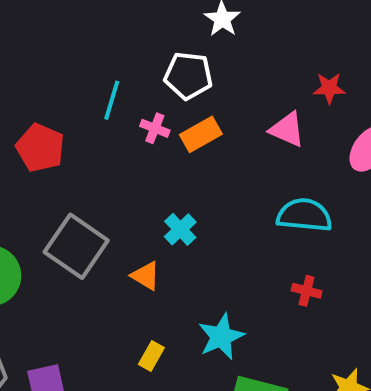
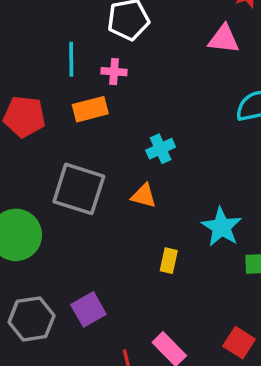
orange rectangle: (201, 134) -> (90, 109), moved, turned 32
cyan cross: (180, 229) -> (161, 149), turned 36

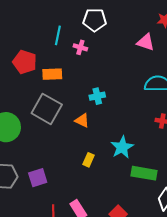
orange rectangle: (90, 109) -> (52, 74), moved

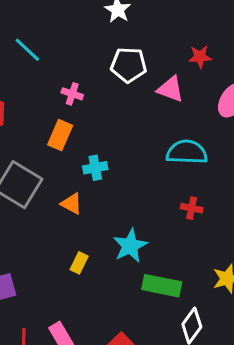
white pentagon: (95, 20) -> (129, 65), moved
cyan line: (58, 35) -> (27, 50), moved, turned -60
orange rectangle: (52, 74) -> (60, 135), moved, turned -66

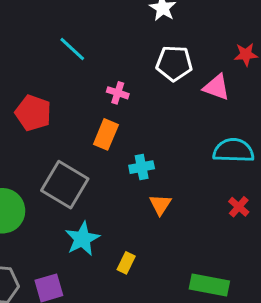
orange triangle: (72, 204) -> (160, 205), moved, turned 35
red cross: (192, 208) -> (239, 207), turned 30
cyan star: (130, 246) -> (82, 239), moved

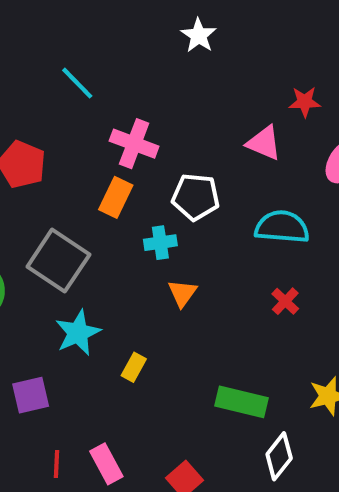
white pentagon: (174, 63) -> (196, 197), moved
pink cross: (118, 93) -> (134, 144), size x1.6

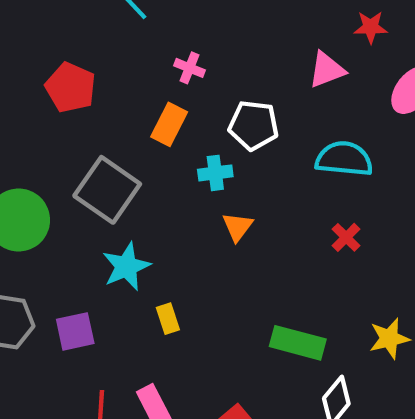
pink triangle: (264, 143) -> (327, 70), turned -45
pink cross: (134, 144) -> (190, 68), size x0.6
yellow rectangle: (134, 367) -> (168, 319), moved, turned -48

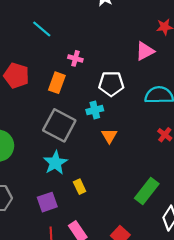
orange rectangle: (169, 124) -> (57, 83), moved
gray square: (107, 190) -> (59, 125), moved
purple square: (75, 331) -> (47, 202), moved
green rectangle: (298, 343) -> (147, 191), turned -60

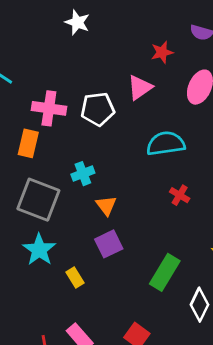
pink cross: (75, 58) -> (49, 108), size x1.6
white pentagon: (111, 84) -> (98, 109), moved
purple square: (47, 202) -> (109, 244), moved

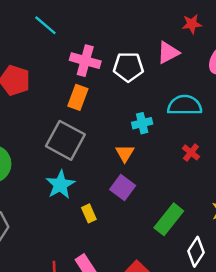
orange rectangle: (28, 143) -> (78, 97), moved
cyan cross: (83, 174) -> (142, 123), moved
purple square: (109, 244) -> (123, 188), turned -35

